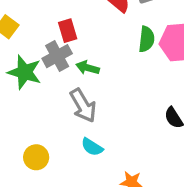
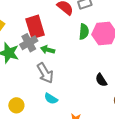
red rectangle: (68, 31) -> (35, 27), size x1.6

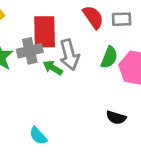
gray arrow: (45, 73) -> (69, 55), moved
black semicircle: (101, 80) -> (116, 118), moved, turned -56

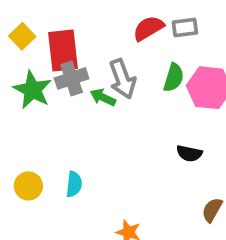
red semicircle: (93, 17) -> (148, 28), turned -80
red rectangle: (45, 32) -> (63, 50), moved
cyan semicircle: (38, 136) -> (74, 184), moved, turned -126

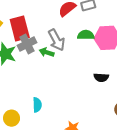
green semicircle: (174, 78) -> (86, 35), turned -98
yellow circle: (28, 186) -> (12, 118), moved

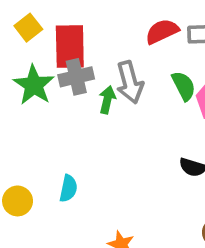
green semicircle: (86, 35) -> (184, 86), turned 49
green arrow: (47, 52) -> (107, 100), turned 72

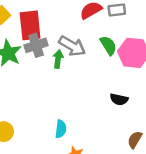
gray arrow: (130, 82) -> (72, 46), turned -40
cyan semicircle: (68, 188) -> (61, 129), moved

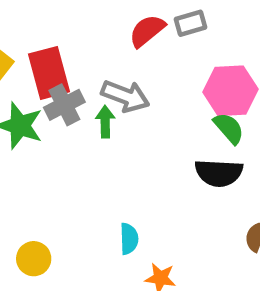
green semicircle: (108, 45) -> (229, 128), moved
black semicircle: (119, 99) -> (219, 173), size x1.5

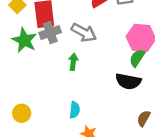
green arrow: (105, 122) -> (73, 62), moved
green semicircle: (229, 128) -> (137, 58), turned -114

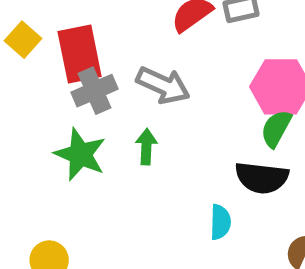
green star: (24, 40) -> (80, 154), moved
cyan semicircle: (75, 110) -> (220, 222), moved

